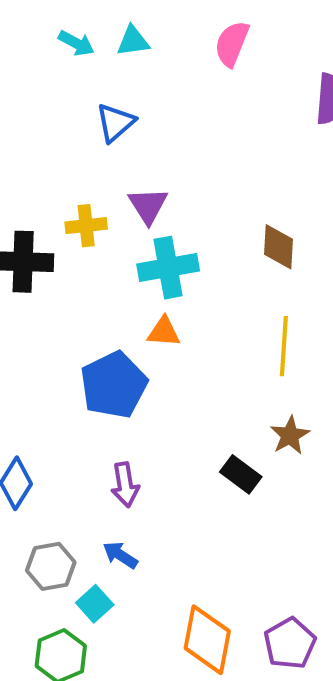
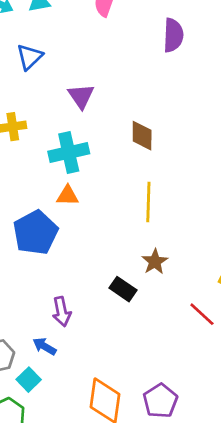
purple triangle: (148, 206) -> (81, 96), moved
purple arrow: (125, 485) -> (62, 312), moved

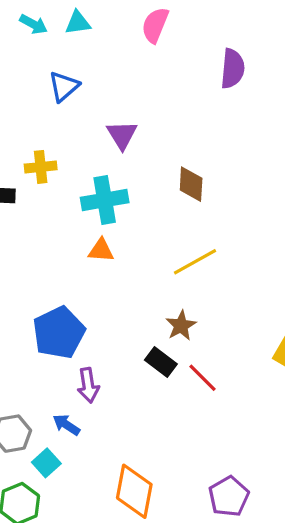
yellow line: (148, 202) -> (195, 262), turned 57
blue pentagon: (35, 233) -> (59, 333), moved
brown star: (155, 262) -> (181, 326), moved
red line: (202, 314) -> (202, 378), moved
purple pentagon: (160, 401) -> (229, 496), moved

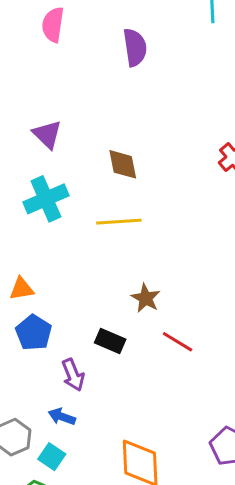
orange triangle: (101, 250) -> (22, 289), moved
yellow line: (195, 262) -> (119, 222), moved, turned 39
blue pentagon: (59, 333) -> (34, 333), size x0.7
black rectangle: (161, 362) -> (110, 341), moved

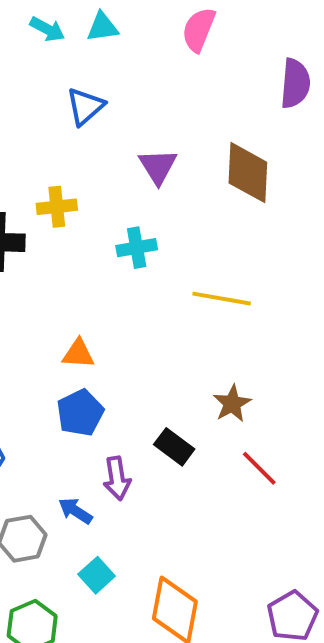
brown diamond: (123, 164) -> (248, 173), moved, size x1.4
cyan cross: (46, 199) -> (137, 248), size x0.7
blue arrow: (62, 417) -> (75, 511), moved
cyan square: (52, 457) -> (97, 575), moved

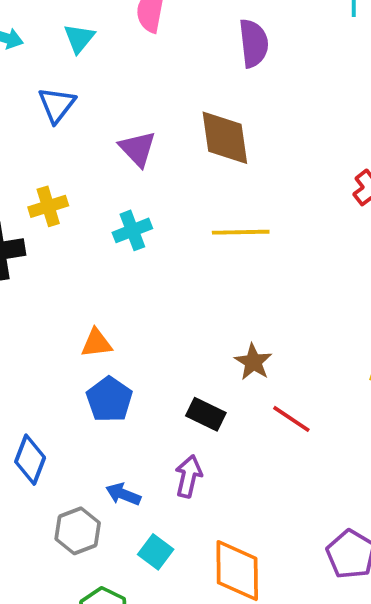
cyan triangle: (102, 27) -> (79, 38), moved, turned -32
yellow line: (222, 299) -> (241, 232), moved
purple arrow: (117, 478) -> (189, 476), moved, turned -147

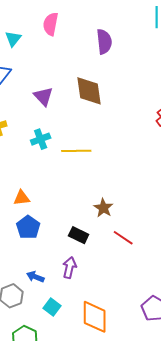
yellow line: (241, 232) -> (76, 151), moved

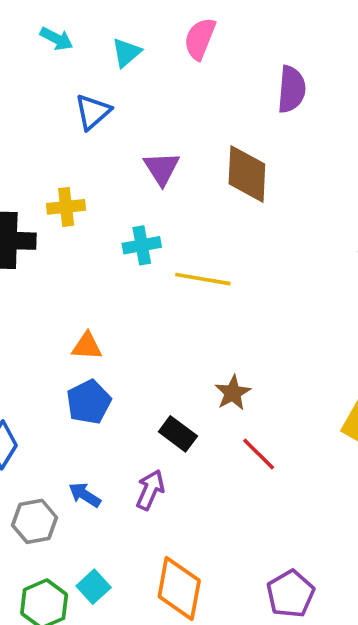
cyan square: (52, 307) -> (94, 587), moved

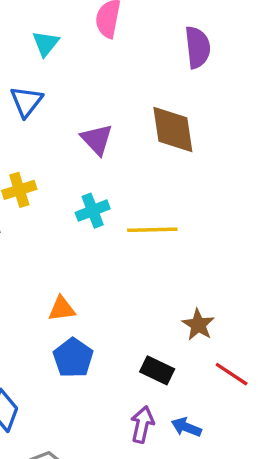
blue arrow: (85, 495) -> (186, 427), moved

